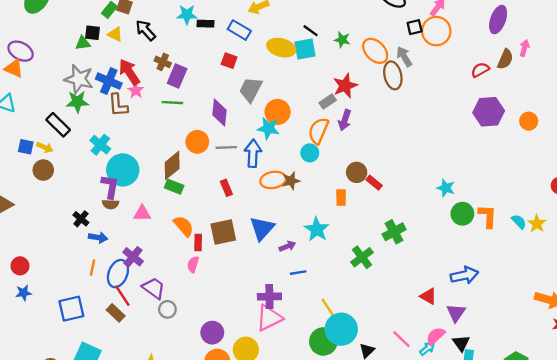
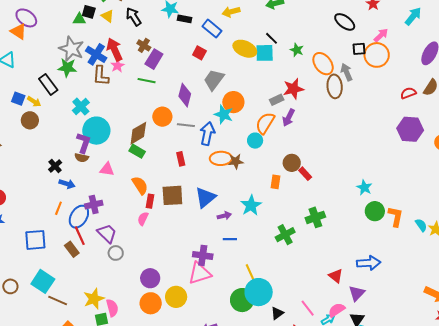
purple cross: (133, 257) -> (94, 205), turned 30

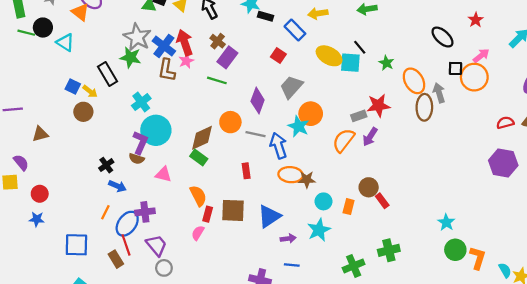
blue arrow: (207, 134) -> (278, 146), turned -35
cyan circle: (255, 141) -> (323, 201), moved

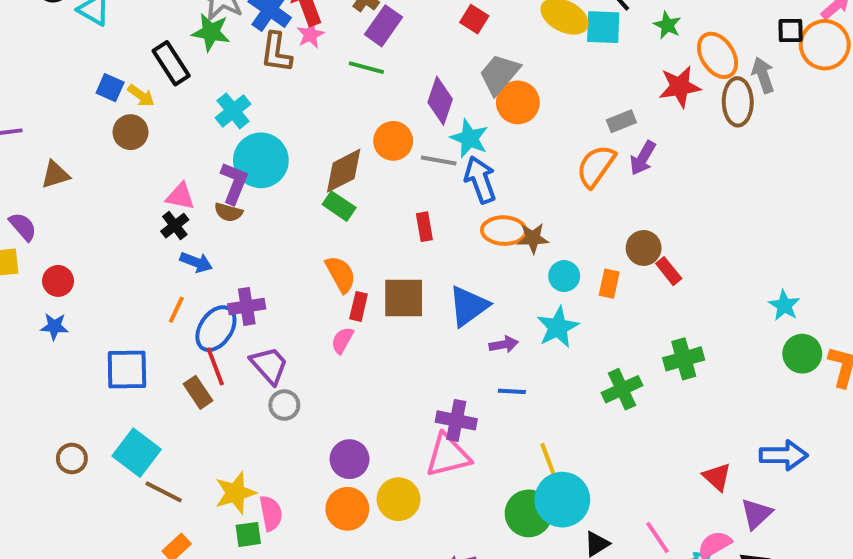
red star: (378, 106) -> (680, 87), moved
orange circle: (311, 114) -> (518, 102), moved
cyan star: (298, 126) -> (469, 138), moved
pink triangle: (163, 174) -> (180, 196), moved

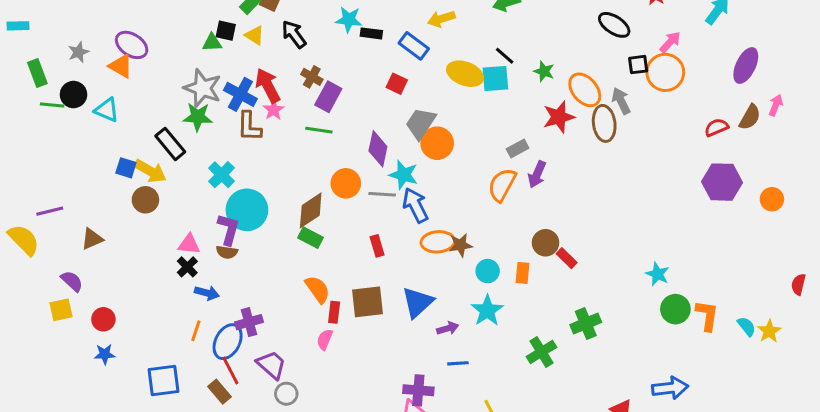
yellow arrow: (141, 95) -> (150, 171), size x1.5

